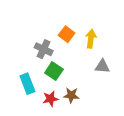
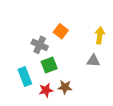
yellow arrow: (91, 39) -> (100, 35), moved
green square: (54, 71) -> (49, 65), turned 35

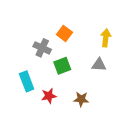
green square: (49, 65) -> (62, 66), moved
brown star: (65, 87) -> (81, 99), moved

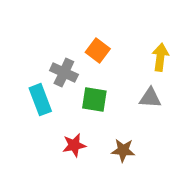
green square: (62, 66) -> (94, 100), turned 30
cyan rectangle: (27, 81) -> (40, 100), moved

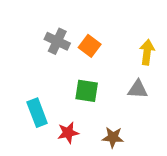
gray cross: (64, 72) -> (57, 41), moved
cyan rectangle: (40, 100) -> (37, 113), moved

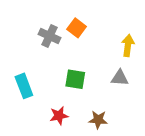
orange square: (90, 46) -> (77, 28), moved
cyan rectangle: (37, 113) -> (24, 86), moved

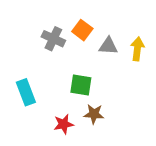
gray triangle: (120, 78) -> (108, 46), moved
brown star: (98, 120) -> (94, 114), moved

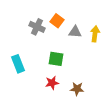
brown star: (94, 114) -> (77, 89), moved
red star: (64, 124) -> (52, 83), moved

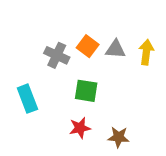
orange square: (57, 21) -> (88, 46), moved
gray cross: (37, 27) -> (57, 55), moved

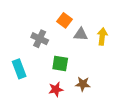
orange square: (88, 46) -> (64, 20), moved
brown star: (119, 137) -> (83, 84), moved

